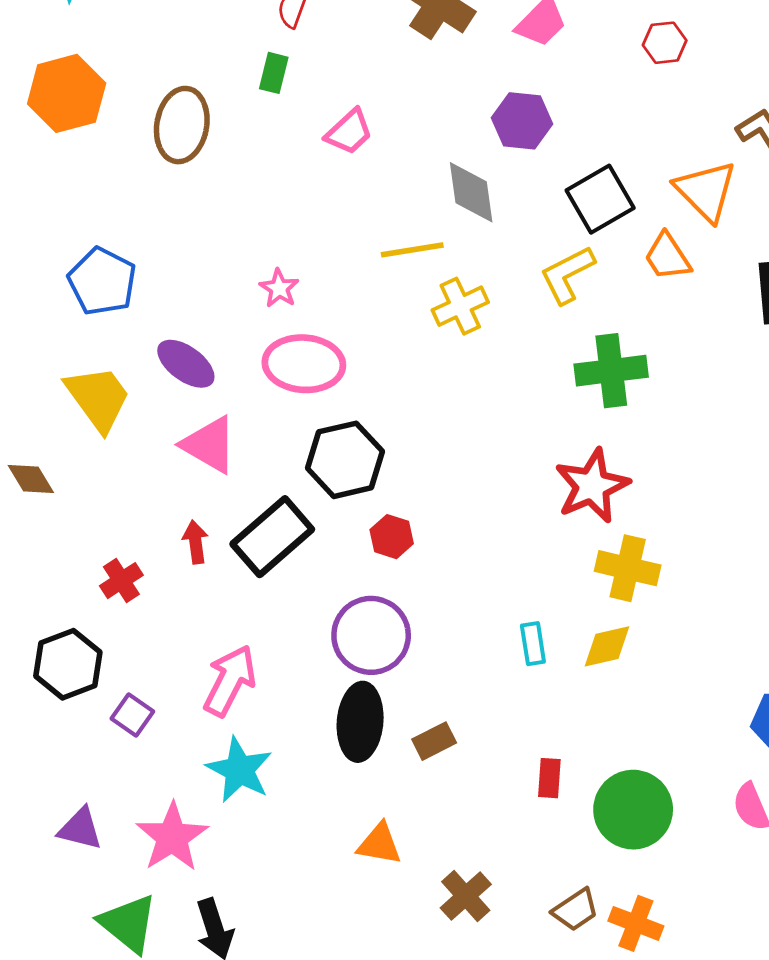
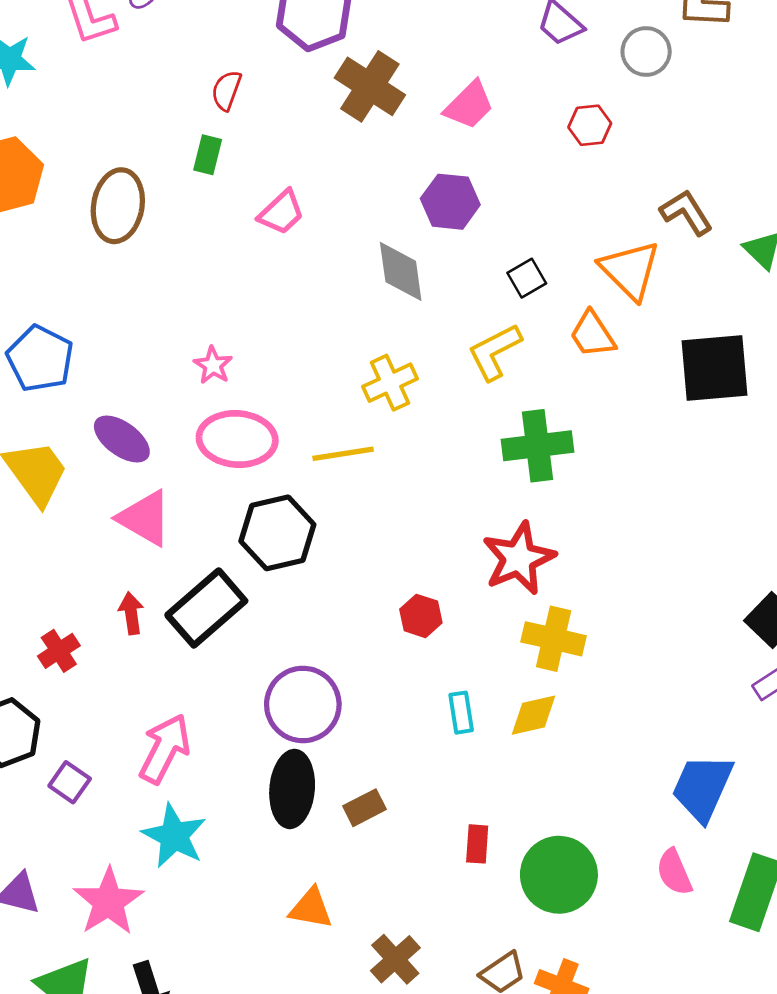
black square: (600, 199) -> (527, 278), size x0.6
yellow line: (412, 250) -> (343, 454), moved
red hexagon: (392, 537) -> (421, 616), moved

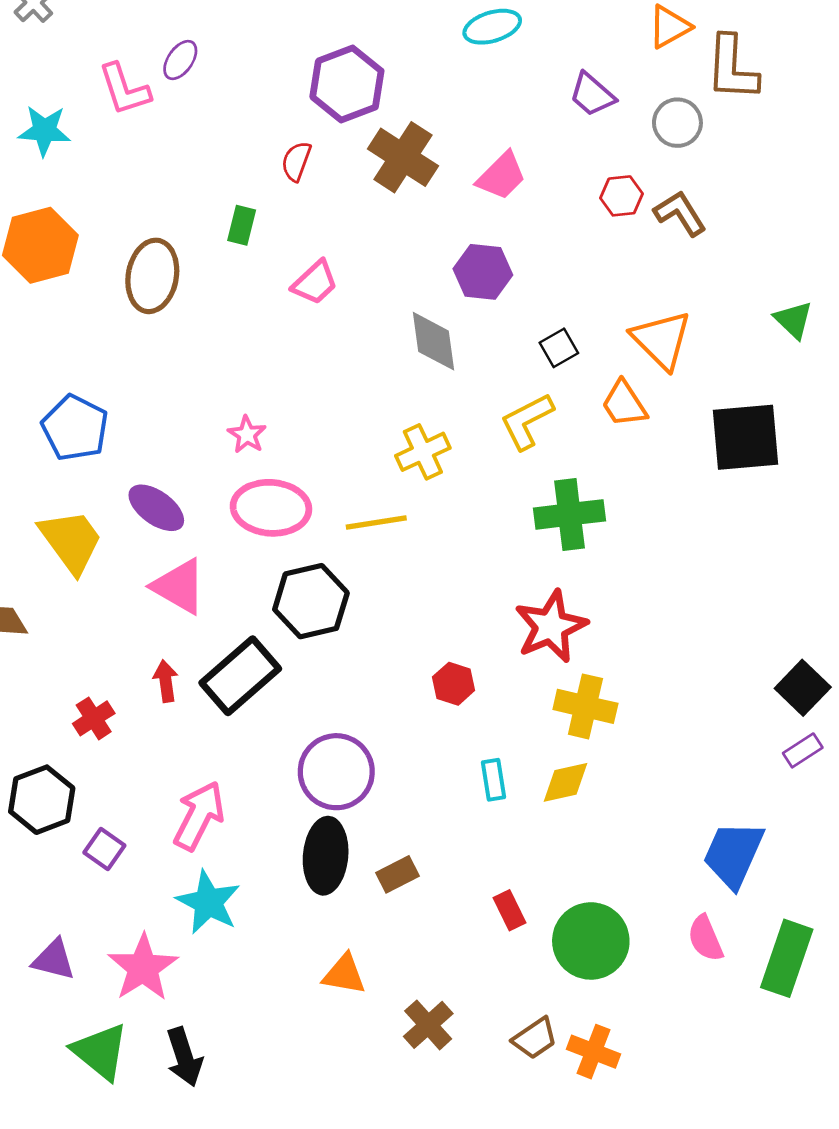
red semicircle: (226, 90) -> (296, 161), moved
brown L-shape: (686, 212) -> (680, 213), moved
red rectangle: (477, 844) -> (510, 910), turned -30

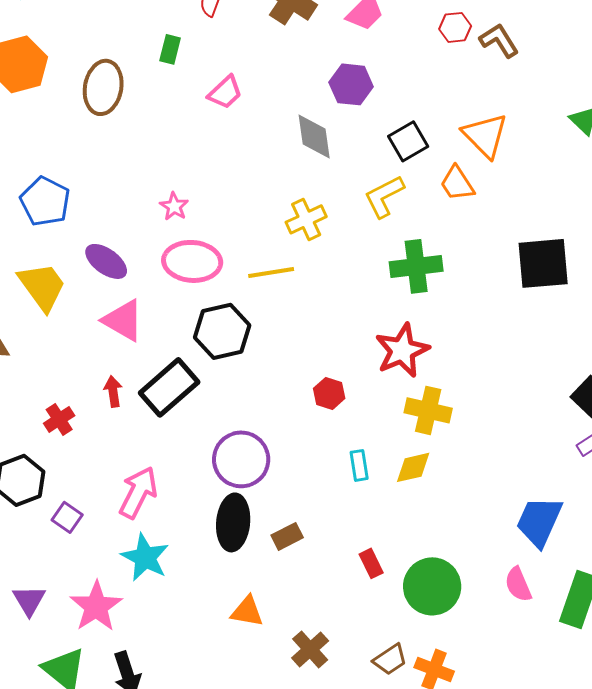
black square: (559, 348) -> (408, 141), size x1.4
black square: (745, 437) -> (543, 263), moved
purple triangle: (54, 960) -> (29, 600), turned 45

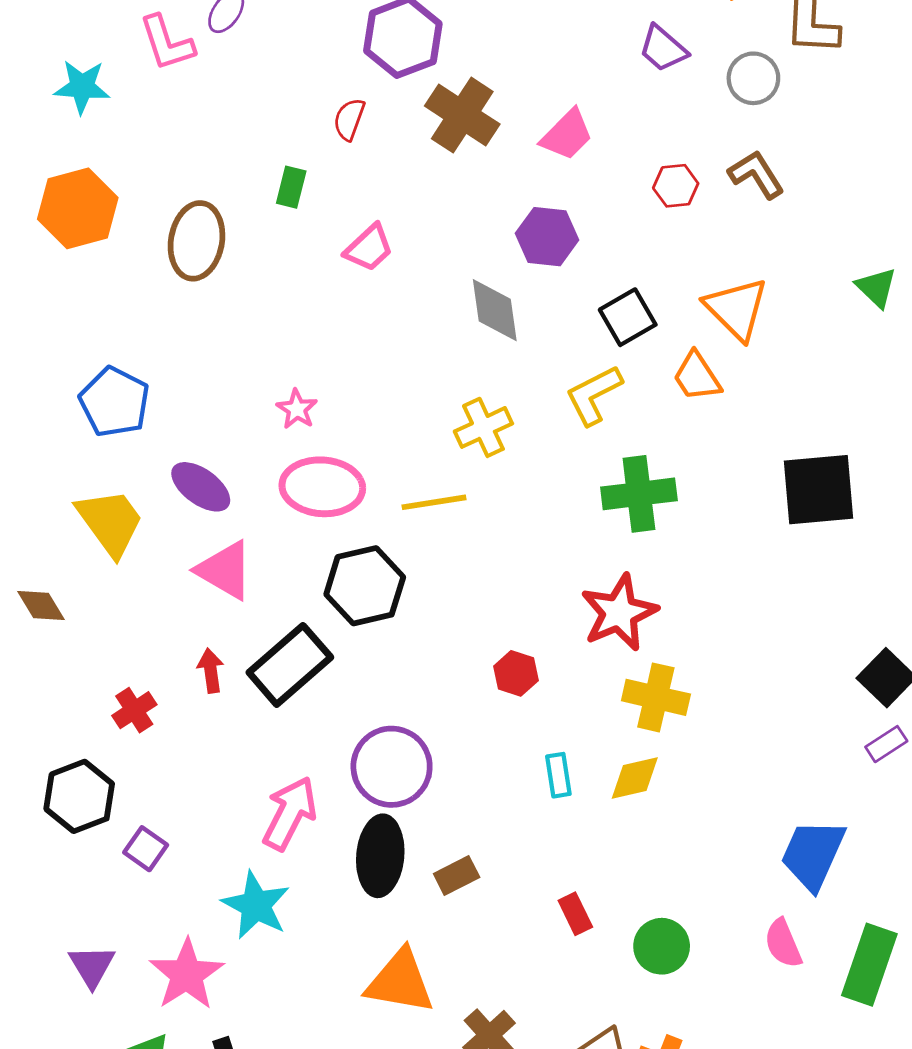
red hexagon: (455, 27) -> (676, 186), moved
pink arrow: (138, 492) -> (290, 813), moved
green circle: (432, 586) -> (662, 946), size x0.7
orange triangle: (247, 611) -> (400, 982), size x1.5

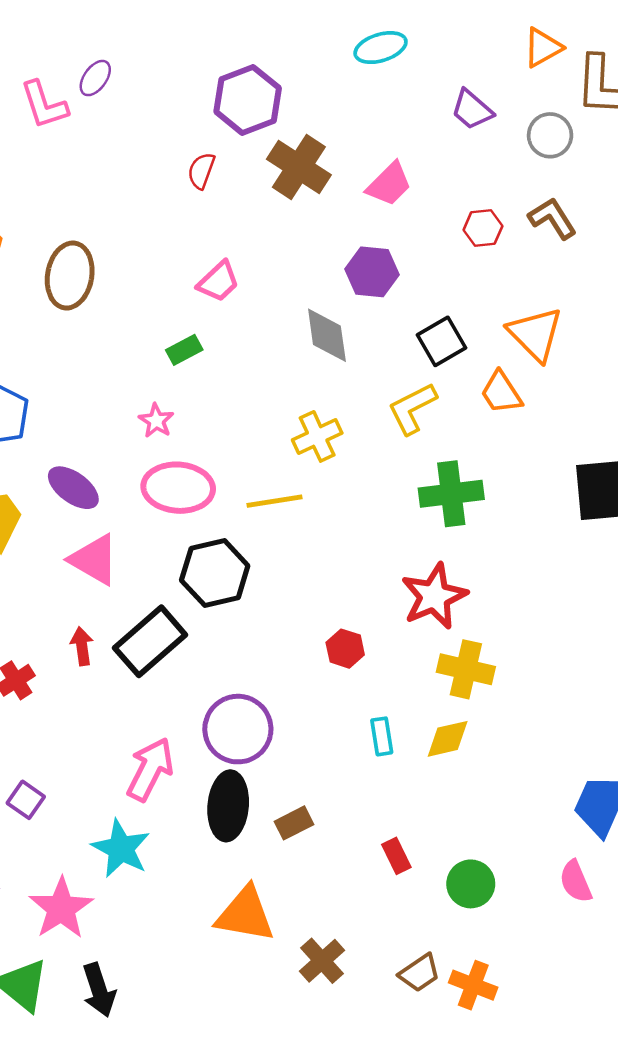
green rectangle: (291, 187) -> (184, 350), moved, turned 48

